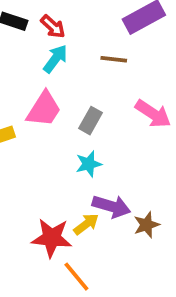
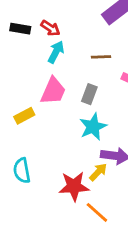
brown line: (114, 59) -> (101, 57), moved
cyan star: (89, 164) -> (93, 127), size x1.4

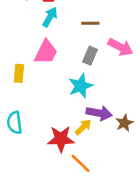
gray rectangle: (89, 94) -> (90, 56), moved
yellow rectangle: (24, 116) -> (19, 73), turned -60

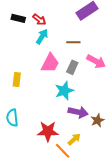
pink trapezoid: (46, 52) -> (50, 63), moved
yellow arrow: (83, 127) -> (74, 139), moved

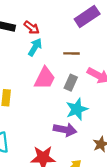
cyan star: (64, 91) -> (77, 109), moved
purple arrow: (78, 112) -> (65, 130), moved

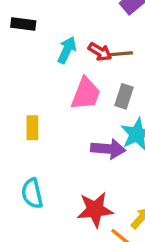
red arrow: (32, 28) -> (100, 52), moved
purple arrow: (65, 130) -> (108, 149), moved

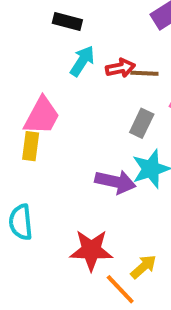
black rectangle: (23, 24) -> (67, 22), moved
red arrow: (100, 52) -> (120, 68), turned -50
pink trapezoid: (86, 94) -> (42, 116), moved

